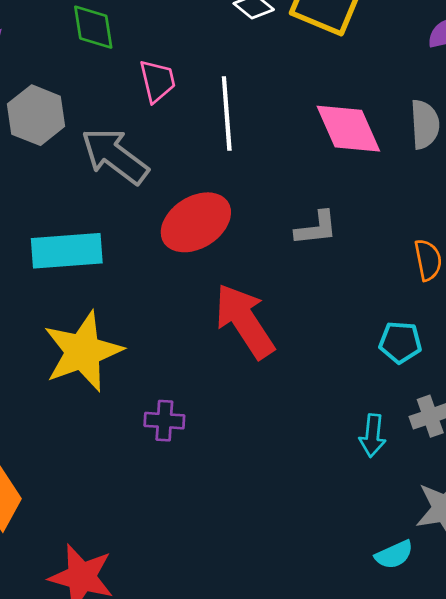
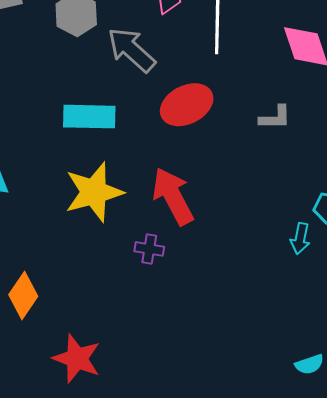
red arrow: (245, 321) -> (173, 196), moved
cyan arrow: (373, 436) -> (300, 239), moved

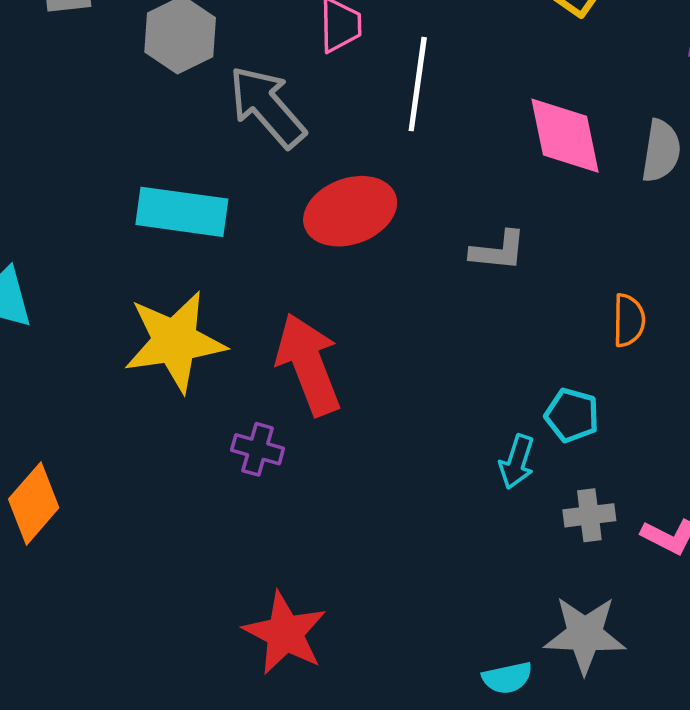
red star: (77, 359) -> (285, 633), moved

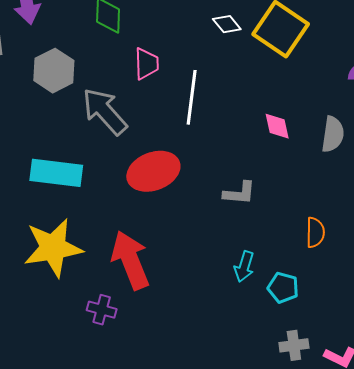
pink diamond: (565, 136) -> (277, 126), size x0.6
cyan arrow: (517, 462) -> (244, 266), moved

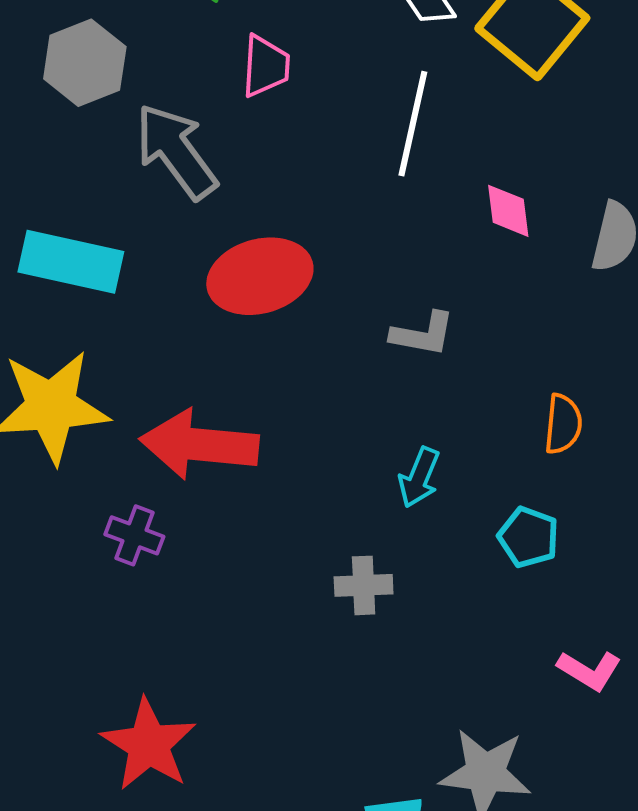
white line: (192, 97) -> (413, 124), moved
red arrow: (130, 260) -> (199, 445), turned -68
cyan pentagon: (283, 288) -> (528, 537), moved
gray cross: (294, 345) -> (364, 585), moved

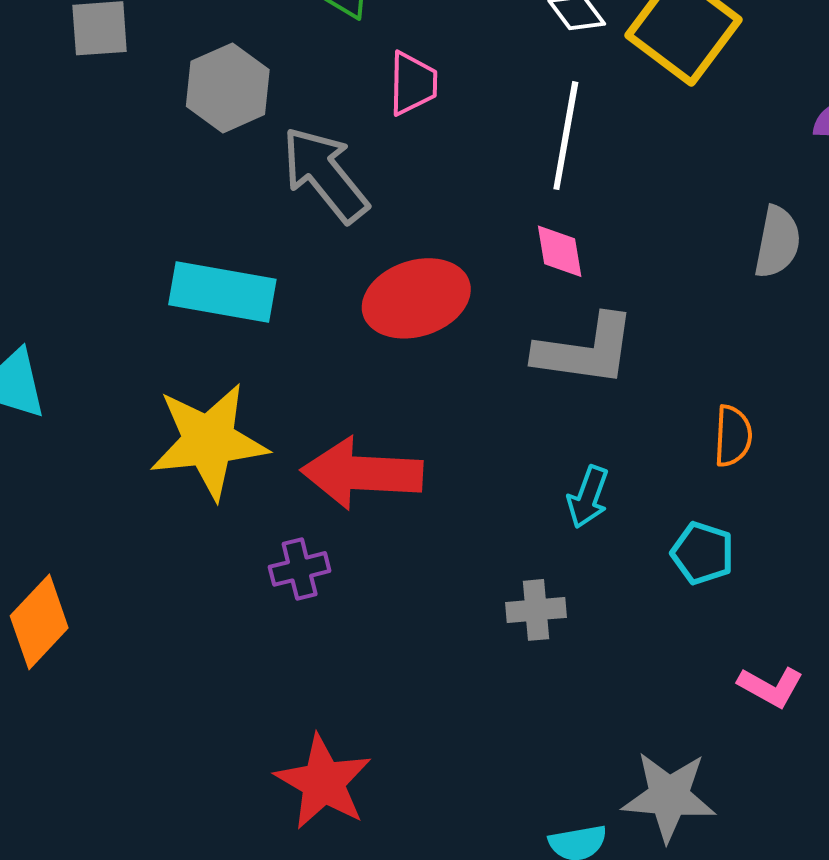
pink diamond: (508, 211) -> (560, 251), moved
gray L-shape: (423, 334) -> (585, 350), size x1.6
purple cross: (134, 535) -> (300, 569), turned -32

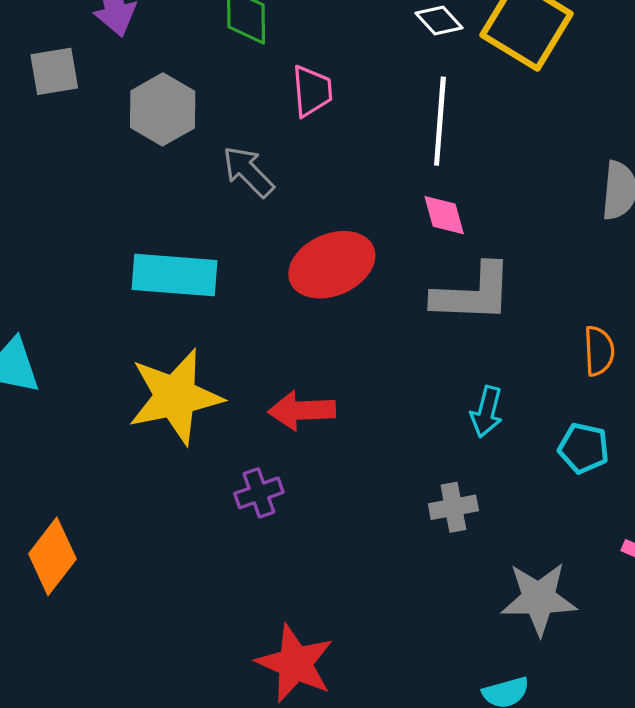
gray arrow: (325, 174) -> (248, 172), size x0.7
red arrow: (362, 473) -> (302, 410), size x0.7
gray star: (669, 796) -> (539, 599), moved

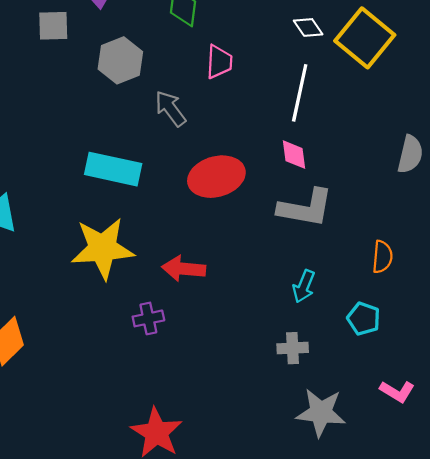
gray cross: (453, 507) -> (293, 348), moved

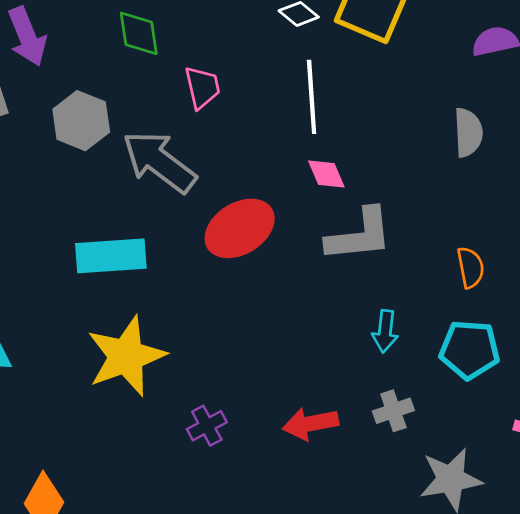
gray arrow: (170, 109) -> (159, 162), size x1.6
red arrow: (184, 269) -> (310, 424), moved
cyan pentagon: (364, 319) -> (470, 350), size x1.4

